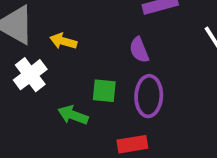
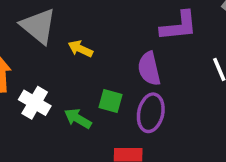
purple semicircle: (139, 50) -> (149, 69), size x1.4
white cross: (30, 75) -> (35, 103), moved, turned -32

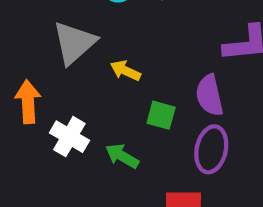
gray triangle: (38, 26) -> (74, 43), turned 39
green square: (110, 101) -> (161, 115), moved

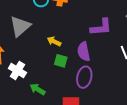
yellow arrow: (125, 71) -> (54, 41), moved
green arrow: (122, 156) -> (38, 89), moved

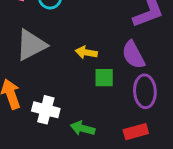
gray triangle: (20, 26) -> (31, 45), turned 30

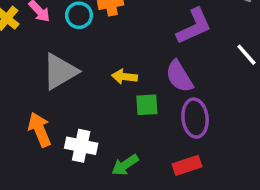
green arrow: (83, 128) -> (125, 165), turned -45

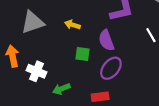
yellow arrow: (125, 77) -> (72, 25), moved
purple ellipse: (195, 118) -> (111, 68), turned 35

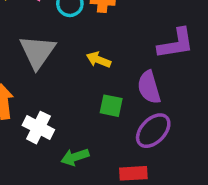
gray triangle: (33, 22) -> (37, 52), turned -40

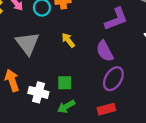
yellow arrow: (99, 60) -> (68, 40), turned 42
green square: (111, 106) -> (65, 83), moved

